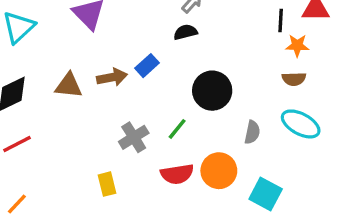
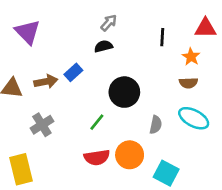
black line: (281, 20) -> (162, 37), moved
orange star: (297, 46) -> (191, 57), turned 30
gray cross: (134, 137) -> (42, 125), moved
yellow rectangle: (107, 184) -> (21, 169), moved, size x1.6

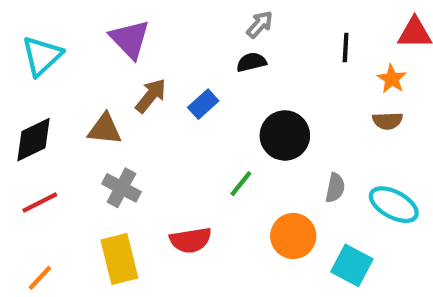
brown arrow: (46, 82) -> (151, 96), moved, turned -40
cyan ellipse: (194, 118) -> (394, 205), moved
gray cross: (42, 125) -> (121, 188), moved, turned -30
red semicircle: (97, 157) -> (191, 240), moved

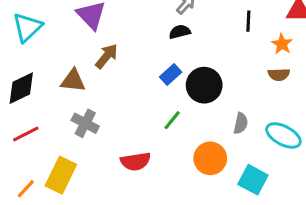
blue rectangle: (203, 104) -> (171, 74), moved
yellow rectangle: (119, 259) -> (61, 175), moved, turned 40

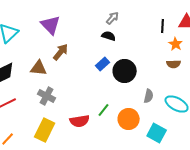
black line: (248, 21) -> (163, 26), moved
black semicircle: (180, 32) -> (109, 36), turned 32
green line: (172, 120) -> (104, 110), moved
yellow rectangle: (61, 175) -> (45, 130), moved

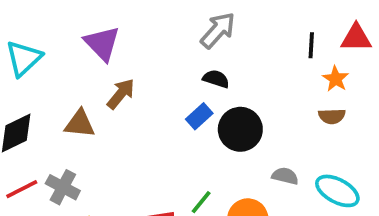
gray arrow: (113, 18) -> (218, 30), size x1.5
black semicircle: (109, 36) -> (216, 79), moved
gray cross: (47, 96) -> (63, 187), moved
gray semicircle: (149, 96) -> (285, 176), turned -88

